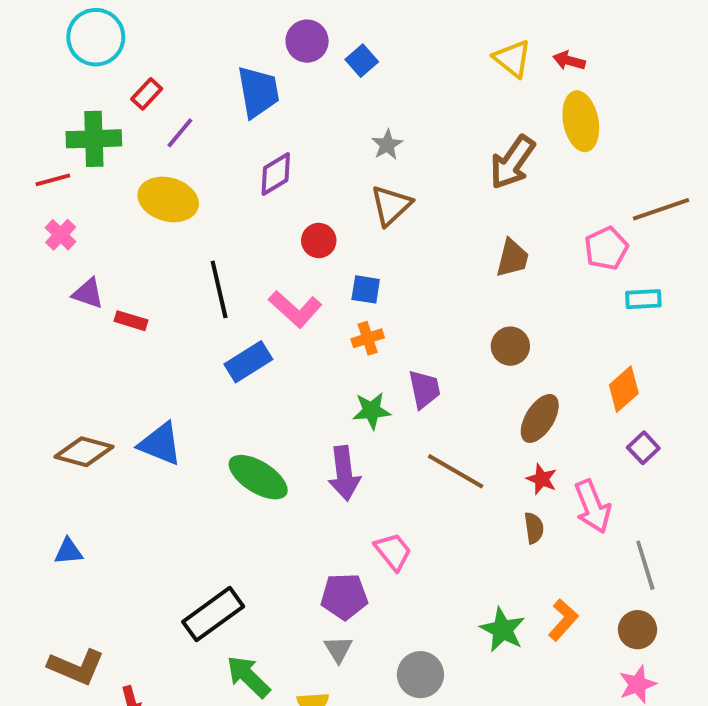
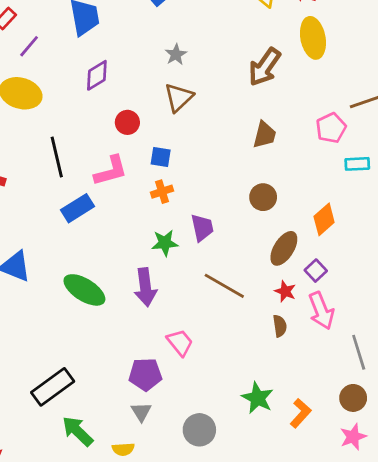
pink L-shape: (295, 309) -> (111, 171), turned -57
orange diamond: (624, 389) -> (324, 219), moved
purple square: (643, 448) -> (316, 271), moved
orange L-shape: (563, 620) -> (300, 413), moved

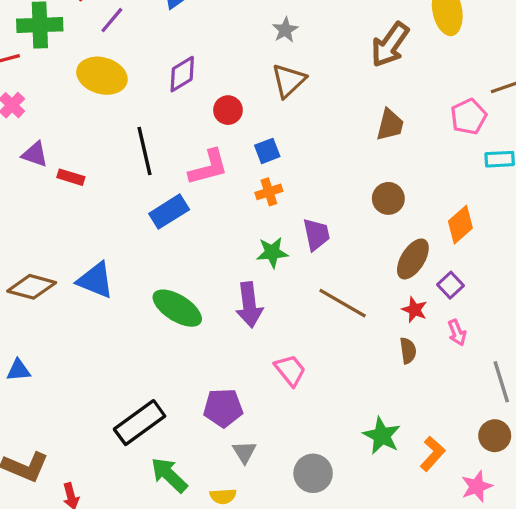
purple diamond: (97, 75) -> (182, 74), moved
blue square: (161, 157) -> (267, 151), turned -30
pink arrow: (321, 311) -> (457, 333), size x0.6
purple pentagon: (145, 374) -> (223, 408), moved
pink star: (353, 437) -> (477, 486), moved

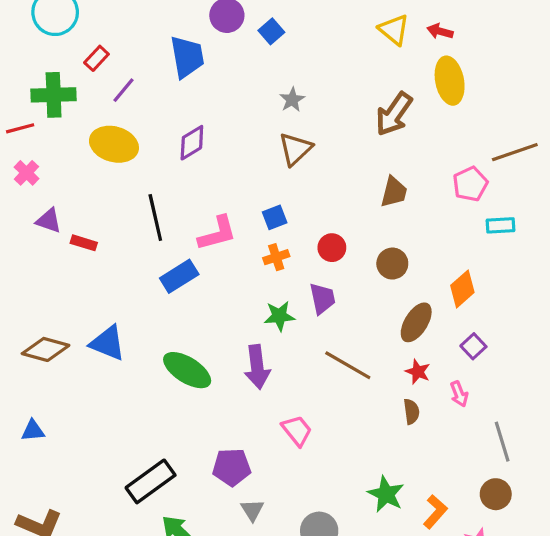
red circle: (228, 110) -> (332, 248), moved
purple square: (451, 285) -> (473, 346), moved

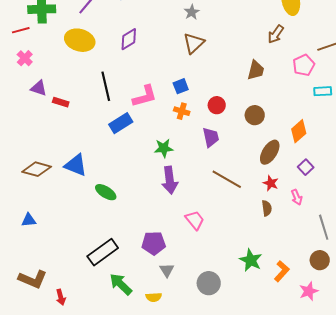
brown arrow: (394, 114) -> (276, 34), moved, size x0.7
orange cross: (276, 257) -> (182, 111), turned 35
green star: (279, 316) -> (164, 148), moved
green ellipse: (187, 370) -> (106, 192), moved, size x0.7

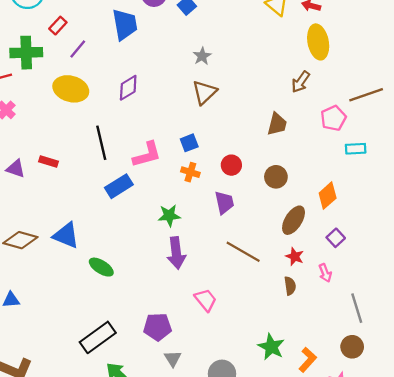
purple triangle: (39, 88) -> (16, 169), moved

